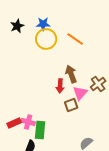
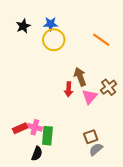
orange line: (75, 39) -> (101, 40), moved
brown square: (71, 105) -> (91, 137), moved

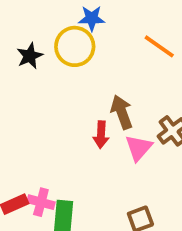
blue star: (51, 24) -> (92, 18), moved
black star: (23, 26) -> (30, 56), moved

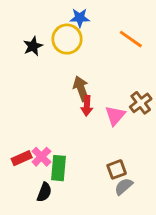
brown arrow: (122, 112) -> (81, 89), moved
pink cross: (41, 202) -> (41, 157), turned 30

